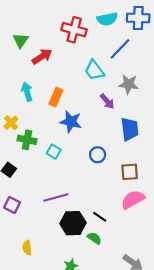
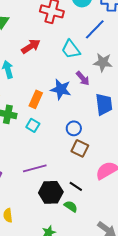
red arrow: (42, 56) -> (31, 46), moved
orange rectangle: (56, 97) -> (36, 99), moved
blue star: (71, 122) -> (61, 89), moved
brown square: (130, 172) -> (80, 148), moved, turned 30

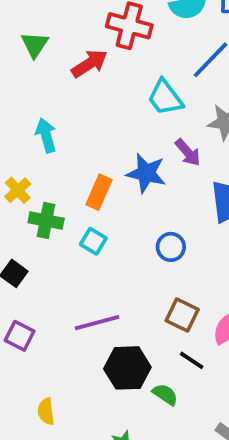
red arrow: (31, 46) -> (90, 64), moved
brown square: (80, 148) -> (182, 315), moved
black line: (76, 186) -> (192, 360), moved

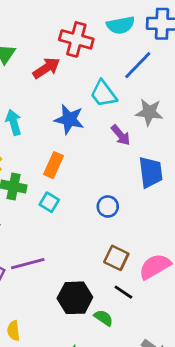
blue star: (146, 173) -> (69, 119), moved
purple line: (97, 323) -> (28, 264), moved

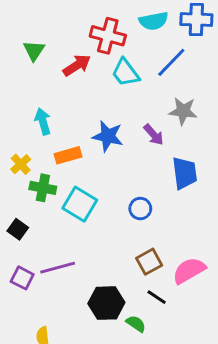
cyan trapezoid: (103, 94) -> (126, 73), moved
blue star: (69, 119) -> (108, 136), moved
orange rectangle: (54, 165) -> (68, 155), moved, turned 50
cyan square: (49, 202) -> (80, 204), size x1.6
brown square: (116, 258) -> (149, 262), turned 35

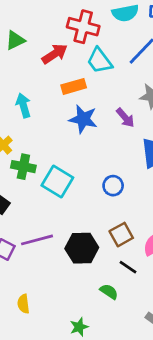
green triangle: (34, 51) -> (15, 40), turned 30
orange rectangle: (68, 155) -> (74, 86), moved
black hexagon: (106, 303) -> (82, 248), moved

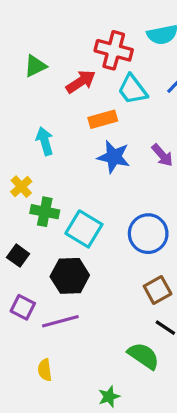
blue circle: (113, 186) -> (148, 234), size x1.6
purple line: (37, 240) -> (60, 321), moved
black hexagon: (82, 248) -> (70, 276), moved
green semicircle: (109, 292) -> (143, 356), size x1.5

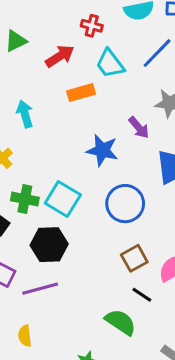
red cross: (114, 50) -> (92, 26), size x0.6
blue star: (114, 157) -> (102, 150), moved
green cross: (45, 212) -> (25, 199), moved

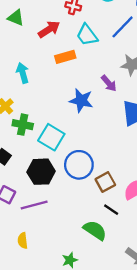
green triangle: (16, 41) -> (16, 18), turned 48
green cross: (25, 199) -> (23, 125), moved
blue circle: (125, 204) -> (79, 165), moved

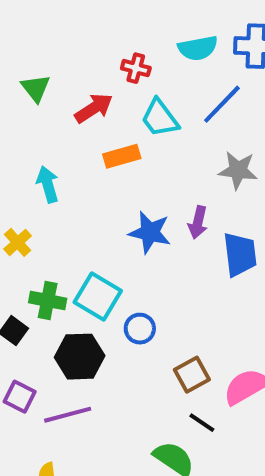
green triangle: (16, 18) -> (36, 88), turned 30
purple arrow: (109, 83) -> (198, 222), moved, turned 54
green cross: (23, 125) -> (48, 300), moved
blue circle: (79, 165) -> (140, 329), moved, size x0.6

